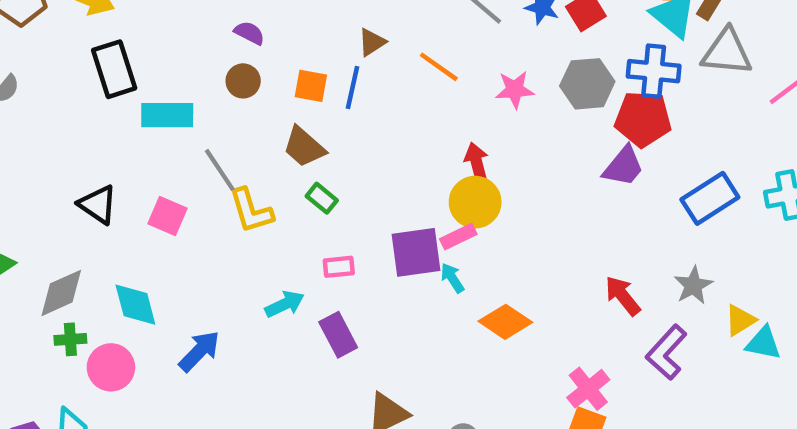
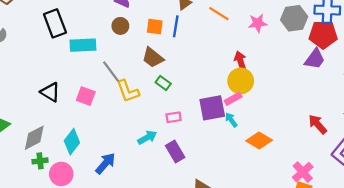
cyan diamond: (135, 305) -> (72, 142), turned 55

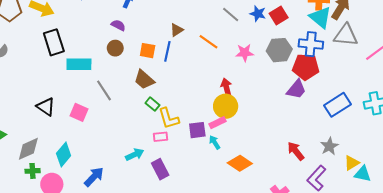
yellow L-shape: (128, 91) -> (169, 118), moved
purple square: (212, 108) -> (197, 130), size x0.7

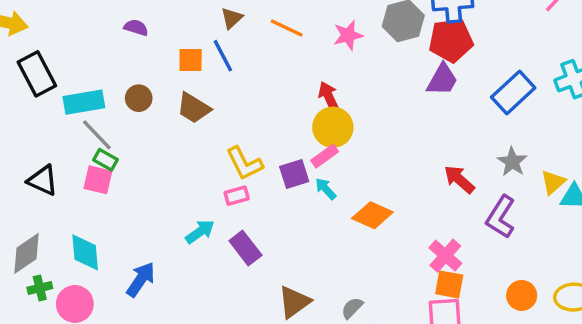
brown circle: (115, 48) -> (139, 98), moved
blue line: (167, 51) -> (223, 56), turned -30
gray line: (104, 90) -> (97, 135), moved
green rectangle: (153, 104) -> (105, 160), moved
cyan diamond: (64, 155) -> (85, 252), turned -35

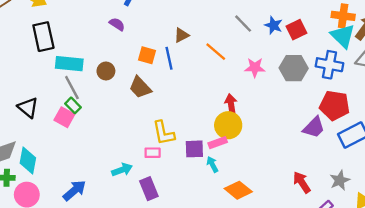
red pentagon: (451, 40) -> (335, 105), moved
purple trapezoid: (442, 80) -> (314, 127), moved
cyan diamond: (85, 252) -> (28, 161), moved

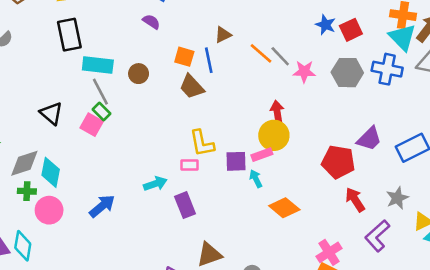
gray line: (243, 24) -> (280, 56), moved
brown trapezoid: (140, 87) -> (192, 87), moved
red pentagon: (335, 105) -> (338, 162), moved

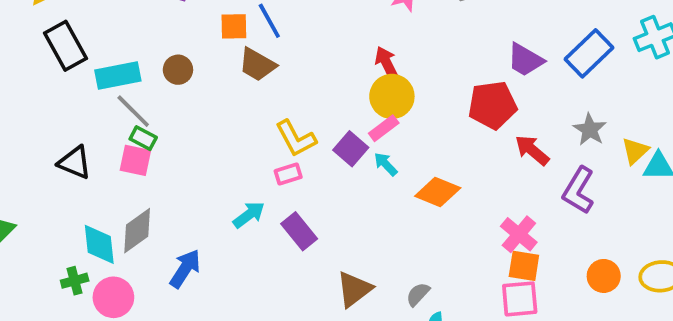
purple trapezoid: (369, 139) -> (525, 60), turned 92
purple square: (236, 161) -> (351, 149), turned -30
gray diamond: (24, 163) -> (137, 231), moved

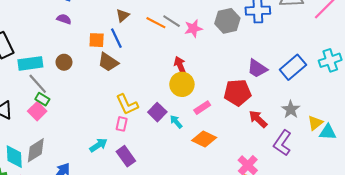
pink rectangle: (384, 128) -> (202, 108), moved
pink square: (135, 160) -> (37, 111), turned 30
pink rectangle: (288, 174) -> (122, 124), turned -64

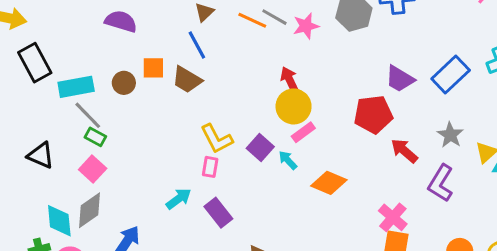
purple semicircle: (64, 19) -> (121, 21), size x1.5
orange square: (97, 40) -> (153, 68), moved
pink rectangle: (202, 108) -> (303, 132), moved
pink square: (37, 111) -> (93, 169), moved

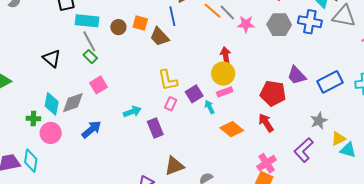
red arrow: (404, 151) -> (266, 123), moved
pink rectangle: (210, 167) -> (171, 104), moved
pink square: (93, 169) -> (99, 85), moved

